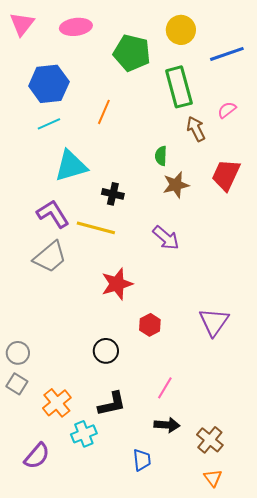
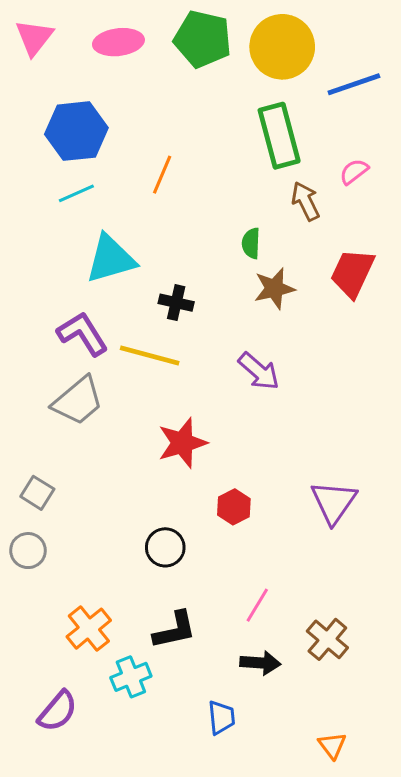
yellow circle: (181, 30) -> (282, 47), size x1.4
green pentagon: (132, 53) -> (203, 39), moved
gray square: (17, 384) -> (37, 493), moved
brown cross: (210, 440) -> (327, 639), moved

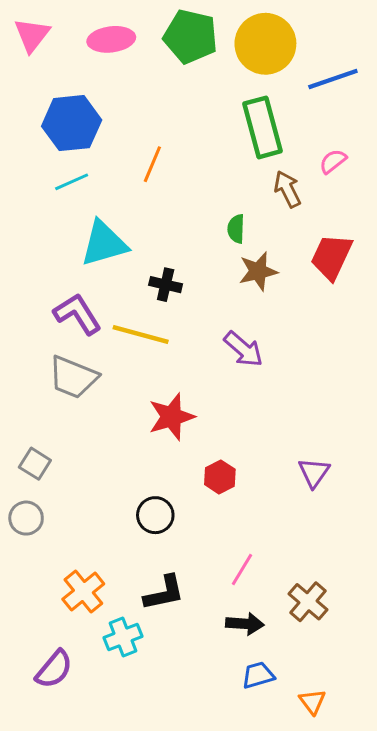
gray trapezoid: (78, 401) -> (73, 377), turned 62
purple triangle: (334, 502) -> (314, 473), size x0.7
blue trapezoid: (221, 717) -> (258, 675), moved, turned -100

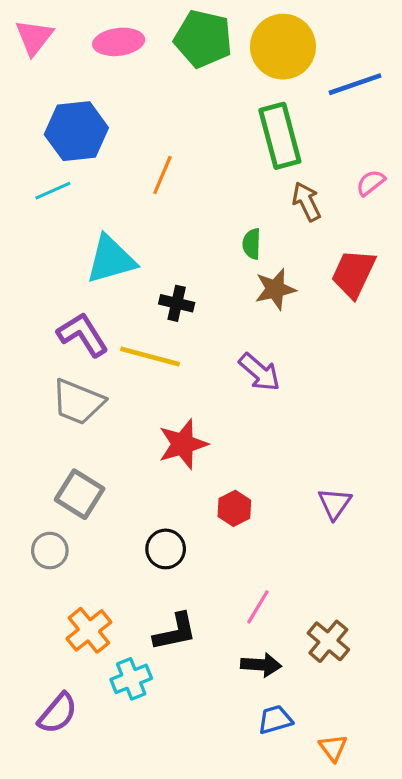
pink semicircle: (333, 161) -> (371, 183), moved
cyan line: (72, 182) -> (53, 191), moved
gray square: (35, 464) -> (80, 494), moved, size x1.4
gray circle: (26, 518) -> (50, 551), moved

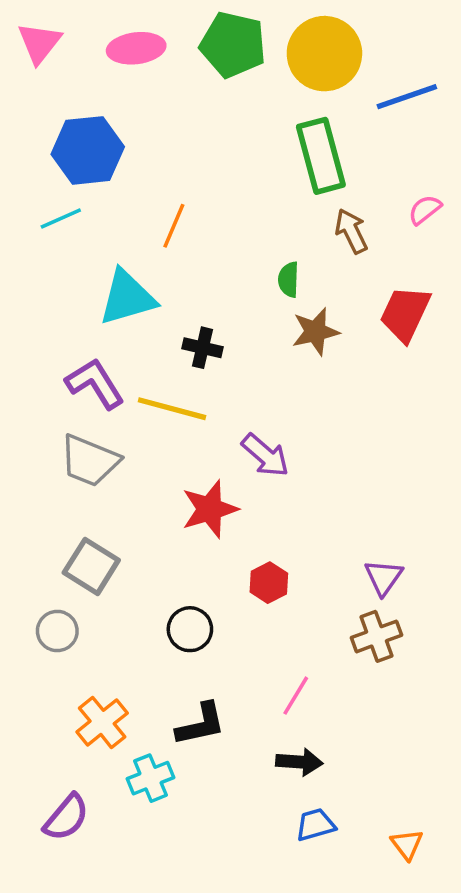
orange line: (162, 175) -> (174, 226), moved
purple arrow: (260, 372) -> (265, 455), moved
brown cross: (328, 641) -> (376, 636), moved, turned 30
orange triangle: (333, 748) -> (407, 844), moved

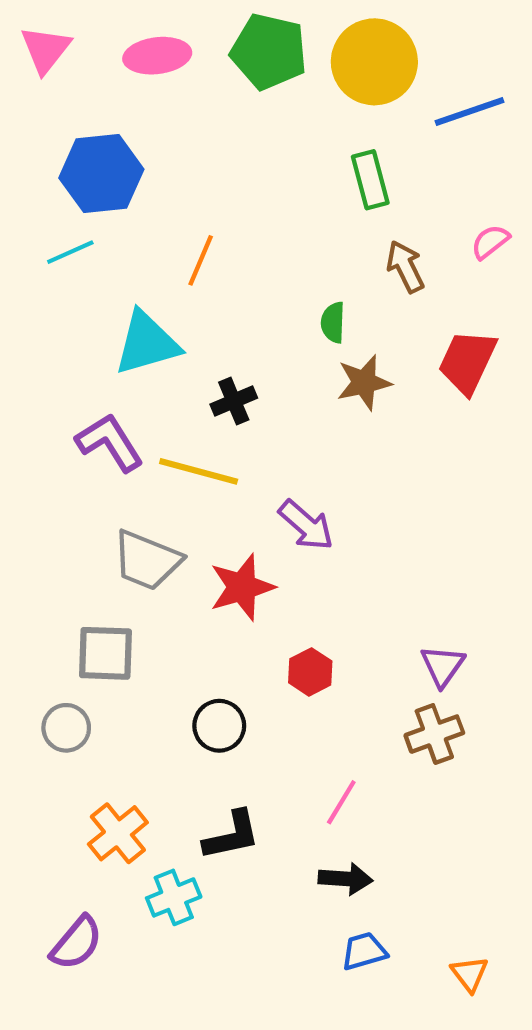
green rectangle: (321, 156) -> (370, 180), size x0.7
black cross: (203, 348) -> (234, 401), turned -36
gray trapezoid: (90, 461) -> (147, 560), moved
gray square: (91, 566) -> (105, 653), turned -30

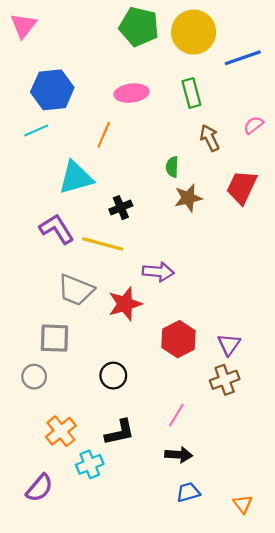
pink ellipse: (157, 56) -> (131, 93), moved
purple arrow: (306, 525) -> (158, 272), turned -36
red hexagon: (310, 672) -> (179, 339), moved, size x1.5

